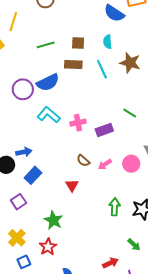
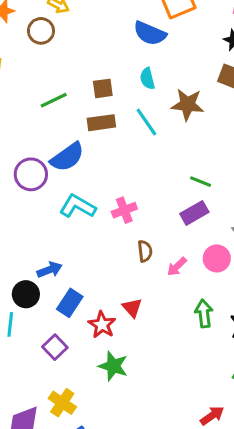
purple rectangle: (104, 130) -> (194, 213), moved
brown semicircle: (83, 161) -> (145, 251), moved, turned -128
green arrow: (115, 207) -> (204, 313), moved
red star: (48, 247) -> (102, 325), moved

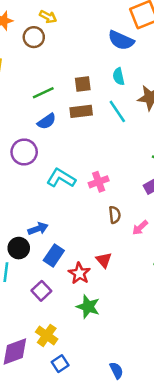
blue semicircle: (67, 157) -> (47, 121), moved, size x0.7

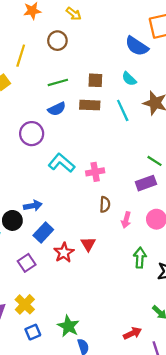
brown circle: (34, 37) -> (57, 41), moved
cyan semicircle: (119, 76) -> (129, 79), turned -42
pink arrow: (140, 228) -> (126, 220), turned -42
green star: (88, 307) -> (68, 326), moved

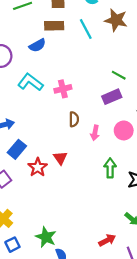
blue semicircle: (57, 109) -> (37, 45), moved

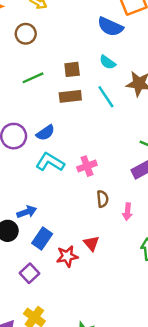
blue semicircle: (37, 45) -> (45, 133), moved
red star: (38, 167) -> (67, 256), turned 30

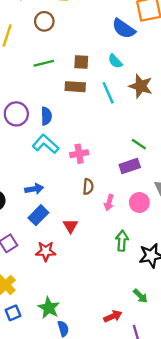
blue semicircle: (45, 133) -> (46, 116), turned -66
blue arrow: (27, 212) -> (34, 189), moved
blue rectangle: (42, 239) -> (38, 215), moved
red star: (67, 256) -> (46, 251), moved

